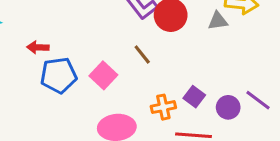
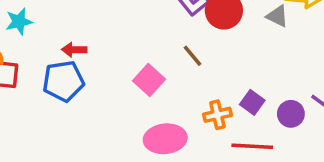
gray triangle: (218, 21) -> (277, 16), turned 35
blue pentagon: (59, 75) -> (63, 81), moved

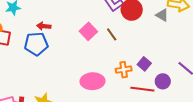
pink square: (149, 80) -> (88, 31), moved
purple circle: (291, 114) -> (163, 81), moved

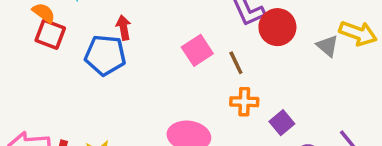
red arrow: (44, 26) -> (124, 28), turned 64
orange cross: (124, 70) -> (244, 102), moved

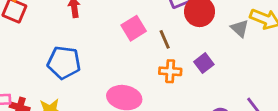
blue pentagon: (105, 55) -> (64, 63), moved
purple square: (282, 123) -> (204, 63), moved

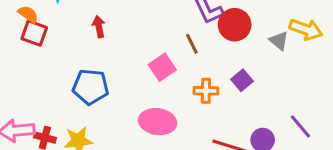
pink square: (134, 28) -> (162, 67), moved
brown line: (165, 39) -> (192, 44), moved

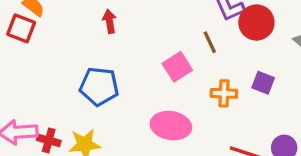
red square: (34, 33) -> (21, 28), moved
purple square: (242, 80) -> (263, 83), turned -30

